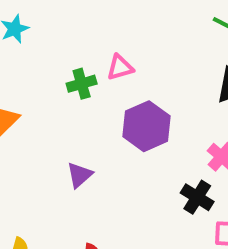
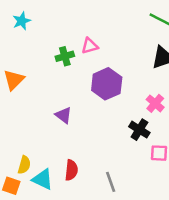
purple triangle: (80, 175) -> (64, 115), turned -42

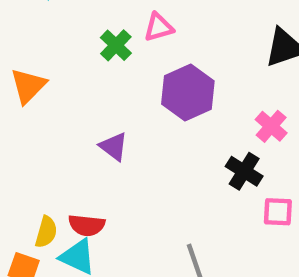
green cross: (65, 56) -> (116, 45), turned -30
red semicircle: (71, 170) -> (87, 225), moved, turned 90

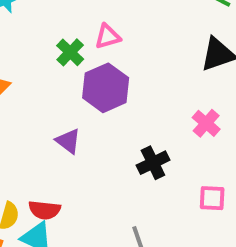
purple hexagon: (188, 93) -> (106, 88), moved
black cross: (244, 171) -> (153, 163), moved, turned 32

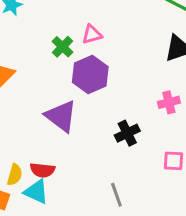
pink cross: (206, 123) -> (169, 102), turned 35
purple triangle: (68, 141) -> (61, 116), size x1.6

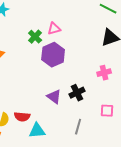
purple triangle: (61, 116) -> (54, 97), moved, size x0.7
cyan triangle: (36, 192) -> (37, 131), moved, turned -30
gray line: (116, 195) -> (78, 127), moved, turned 35

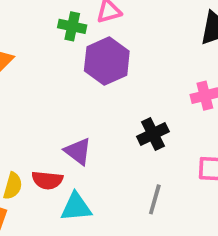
green cross: (35, 37) -> (72, 26), turned -32
purple triangle: (54, 97) -> (78, 151), moved

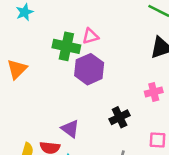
green cross: (72, 26) -> (66, 46), size x1.5

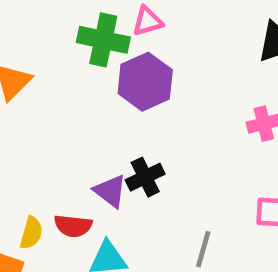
black cross: (120, 117) -> (145, 177), moved

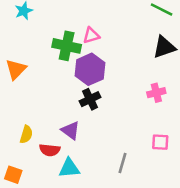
black cross: (145, 177) -> (90, 99), moved
yellow semicircle: (31, 233) -> (26, 134), moved

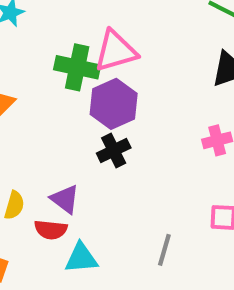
pink triangle: (91, 35) -> (116, 51), size x1.6
purple triangle: (71, 130) -> (65, 199), moved

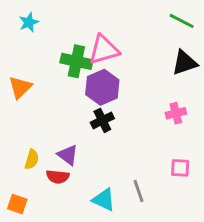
gray line: (164, 250) -> (138, 191), turned -35
cyan triangle: (81, 258) -> (104, 200), moved, turned 30

